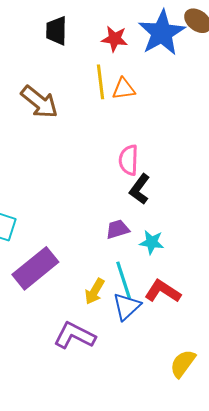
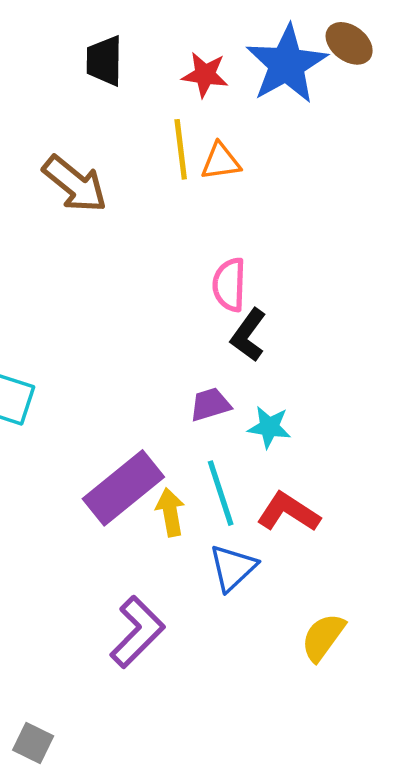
purple rectangle: (35, 268) -> (123, 488), moved
yellow arrow: (95, 291) -> (170, 512), turned 140
blue triangle: (127, 306) -> (233, 568), moved
purple L-shape: (74, 335) -> (137, 632), moved, turned 108

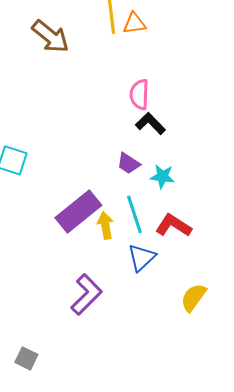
black L-shape: (248, 335) -> (150, 123), turned 100
purple trapezoid: (210, 405) -> (128, 163), turned -130

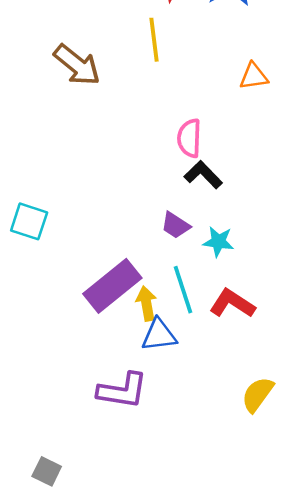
orange triangle: (134, 23) -> (254, 76), moved
blue triangle: (141, 257) -> (159, 335), moved, turned 36
purple L-shape: (86, 294) -> (122, 391), turned 54

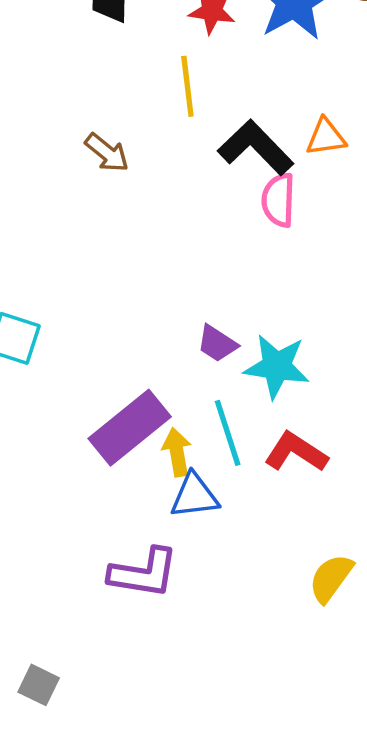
brown arrow: (77, 65) -> (107, 153), moved, size x0.7
pink semicircle: (189, 138) -> (278, 200), moved
black L-shape: (203, 175) -> (256, 148), moved, size x1.4
cyan star: (218, 242) -> (277, 366), size x1.5

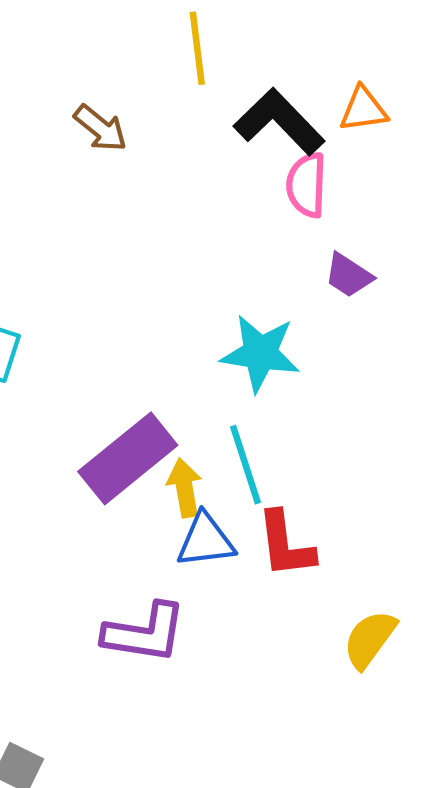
purple trapezoid: (217, 344) -> (349, 275), moved
cyan star: (277, 366) -> (260, 353), moved
red L-shape: (296, 452) -> (286, 545), moved, turned -130

